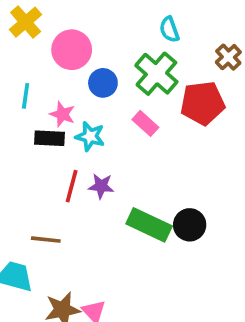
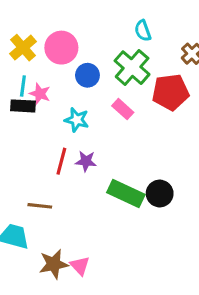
yellow cross: (26, 22) -> (23, 48), moved
pink star: (62, 114) -> (40, 94), moved
black rectangle: (50, 138) -> (23, 106), moved

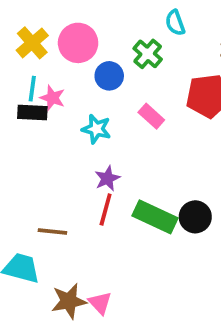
green cross: (132, 68) -> (148, 54), moved, size x0.7
red line: (61, 161) -> (106, 210), moved
purple star: (86, 161) -> (107, 178), turned -30

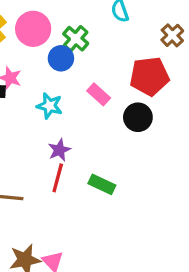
green cross: (148, 54) -> (76, 39), moved
green rectangle: (155, 217) -> (102, 184), size x0.7
black circle: (195, 217) -> (138, 117), moved

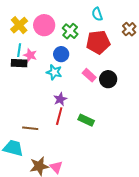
blue circle: (61, 58) -> (61, 54), moved
red pentagon: (149, 76) -> (98, 42), moved
pink rectangle: (99, 94) -> (89, 75), moved

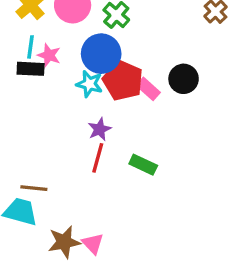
red pentagon: (98, 42) -> (123, 81), moved, turned 30
blue circle: (61, 54) -> (101, 54), size x1.5
black circle: (108, 79) -> (184, 79), moved
brown line: (30, 128) -> (34, 188), moved

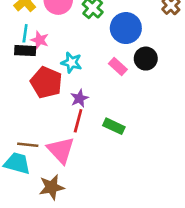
blue circle: (101, 54) -> (126, 28), moved
red pentagon: (123, 81) -> (46, 82), moved
pink triangle: (93, 244) -> (61, 150), moved, size x1.6

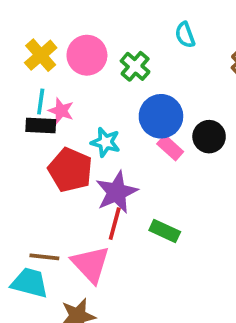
blue circle: (126, 28) -> (161, 116), moved
purple star: (79, 98) -> (117, 192), size x1.6

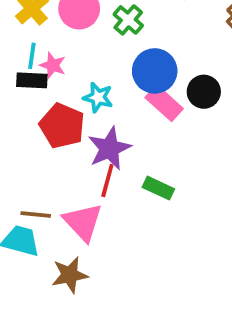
pink rectangle: (170, 148) -> (164, 103), size x1.4

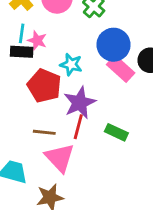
brown line: (36, 214) -> (44, 132), moved

